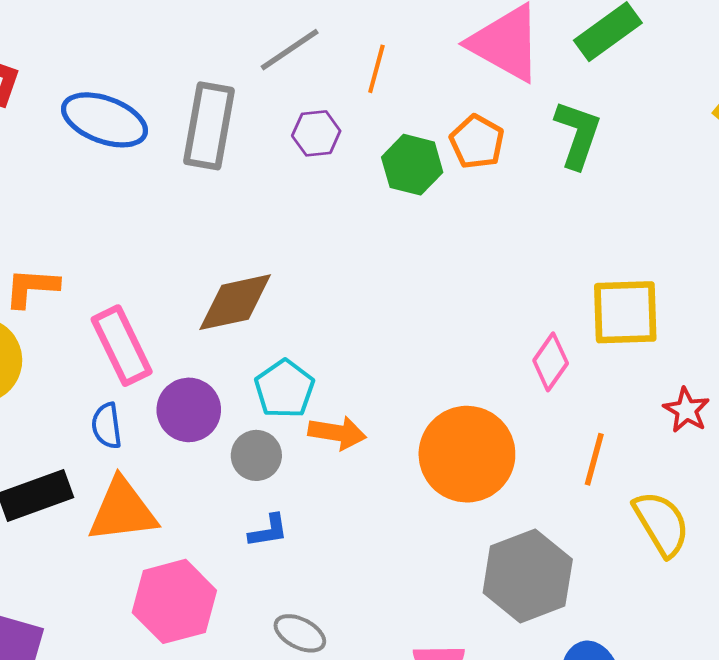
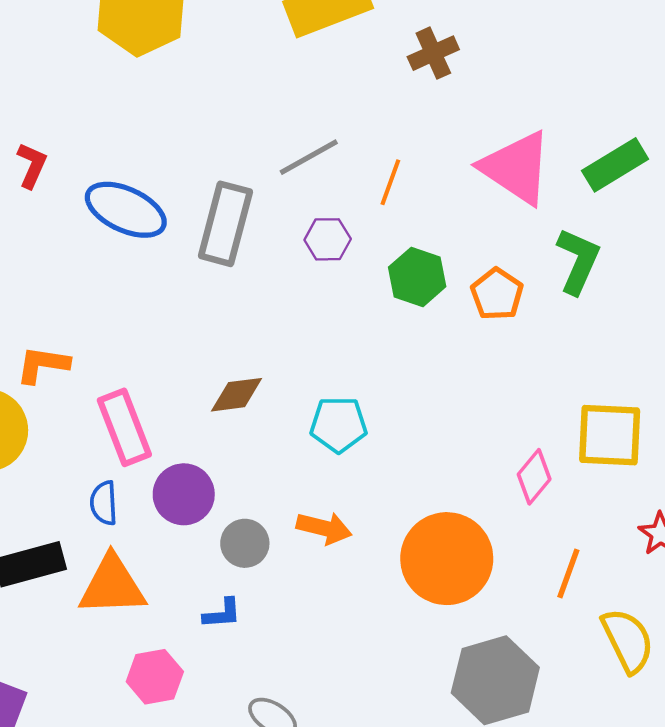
orange pentagon: (477, 142) -> (497, 294), moved
brown diamond: (235, 302) -> (237, 395), size x0.7
cyan pentagon: (284, 389) -> (339, 424), moved, turned 30
blue L-shape: (268, 531) -> (222, 614), moved
pink hexagon: (174, 601) -> (155, 677), size x0.7

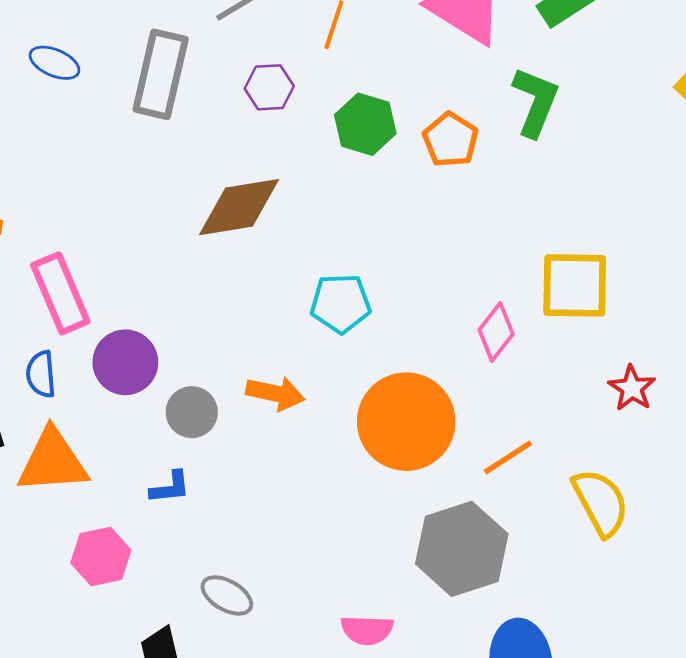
blue ellipse: (126, 210) -> (55, 63), size x0.6
brown diamond: (237, 395) -> (239, 207), moved, size x1.5
cyan pentagon: (339, 424) -> (341, 303), moved
orange line: (568, 574) -> (508, 458), moved, turned 39

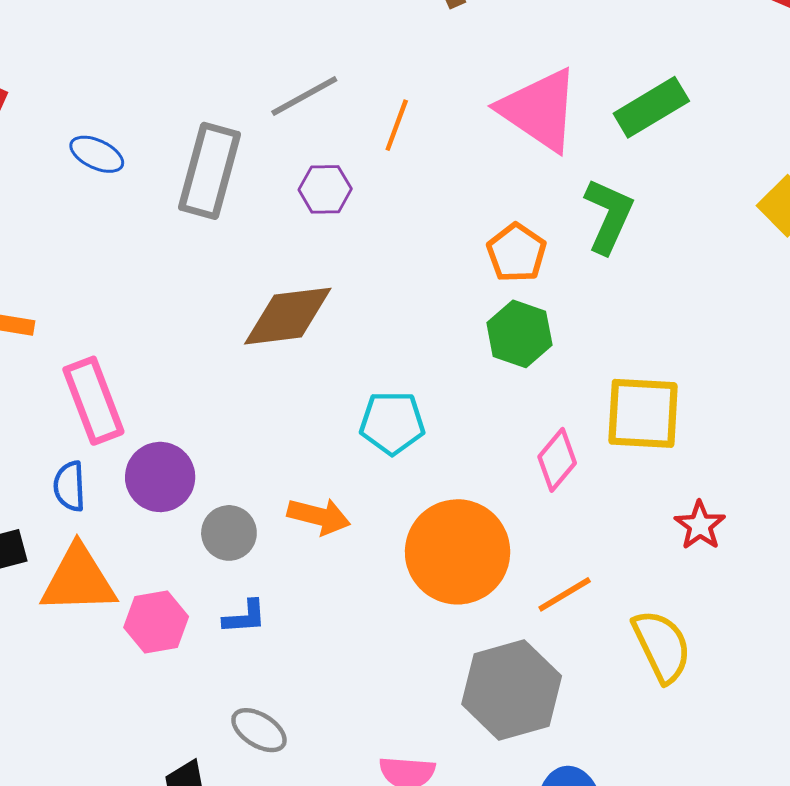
green hexagon: (365, 124) -> (519, 334), moved
blue L-shape: (170, 487) -> (245, 617), moved
pink hexagon: (101, 557) -> (156, 622), moved

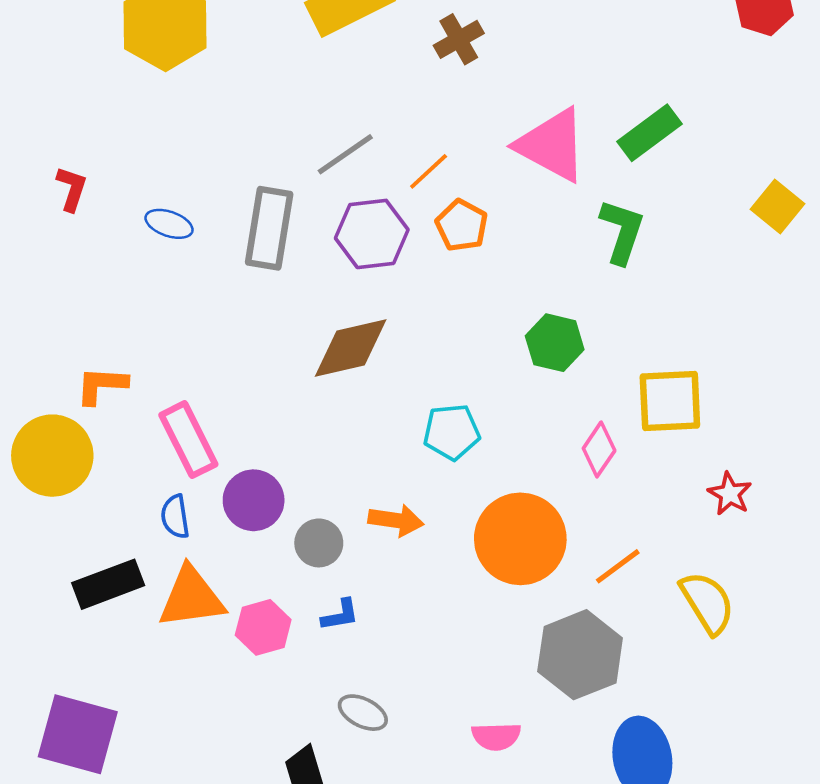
orange line: (397, 125) -> (429, 171), turned 33
purple hexagon: (325, 189) -> (372, 234), size x1.6
orange pentagon: (516, 253) -> (462, 225), moved

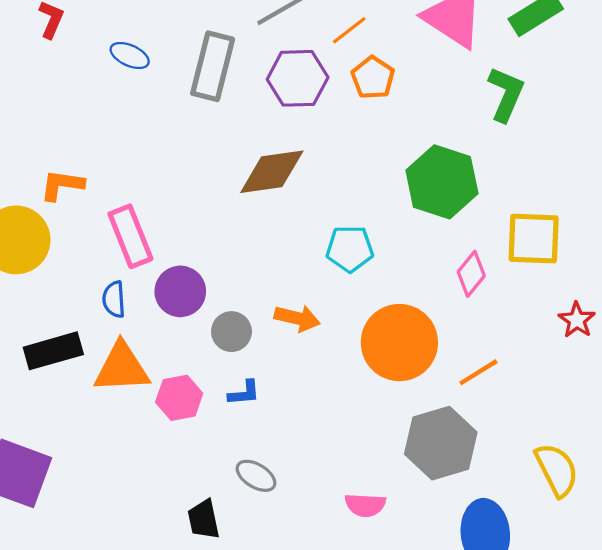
green hexagon: (555, 343) -> (442, 182), size x1.5
yellow semicircle: (707, 603) -> (557, 470), moved

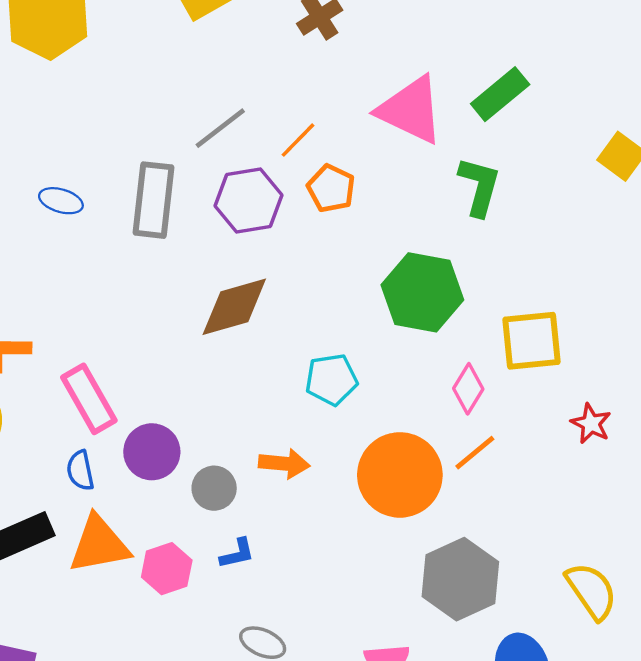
orange line: (478, 372) -> (475, 453), moved

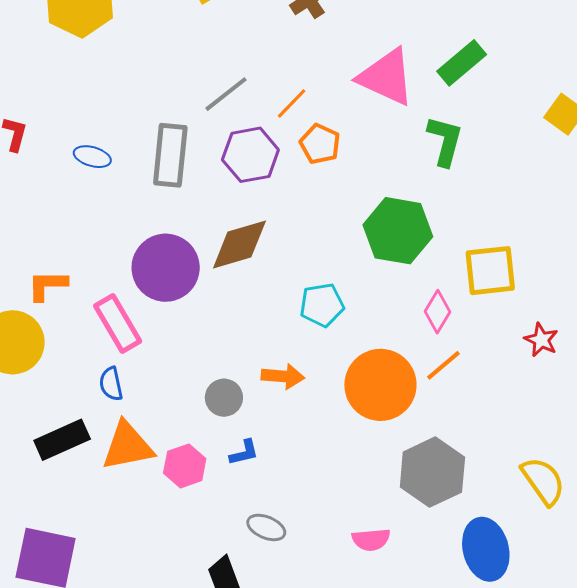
purple circle: (152, 452) -> (166, 268), moved, size x1.4

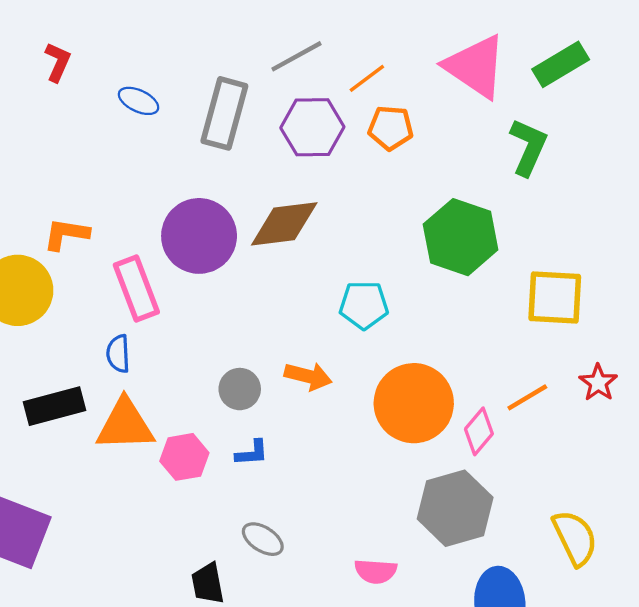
orange pentagon: (320, 144) -> (391, 128), turned -30
pink diamond: (437, 312) -> (479, 431), moved
orange line: (443, 365) -> (527, 397), moved

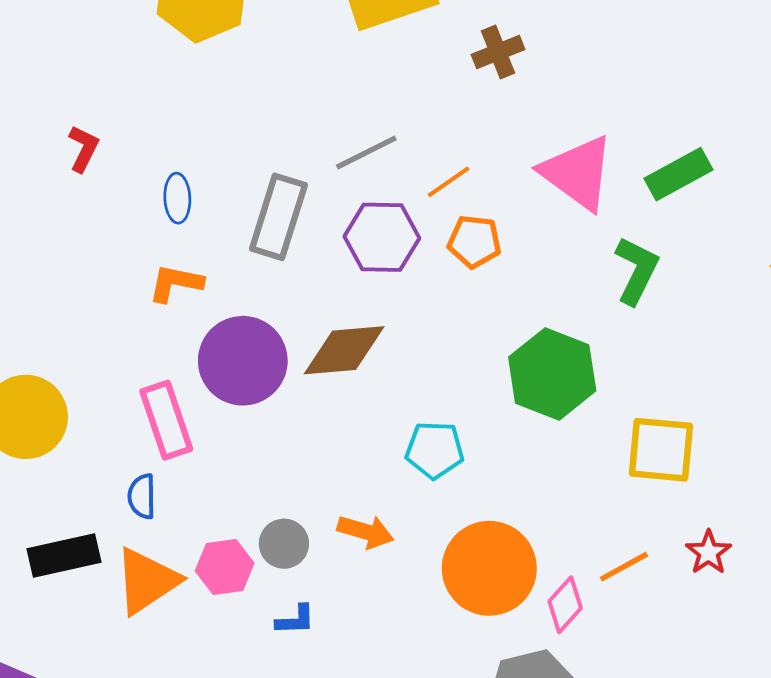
blue ellipse: (139, 101) -> (177, 198), turned 60
orange L-shape: (66, 234) -> (176, 283), moved
orange triangle: (125, 425) -> (147, 581), turned -34
pink hexagon: (184, 457) -> (225, 567), moved

